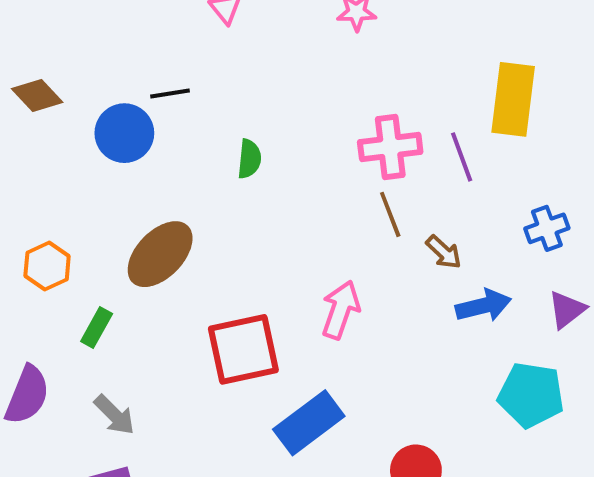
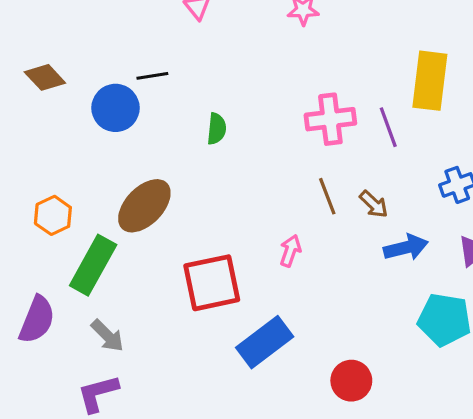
brown line: (390, 214) -> (327, 196), moved
pink arrow: (341, 310) -> (290, 251), size x0.7
green rectangle: (97, 328) -> (93, 265), size x1.8

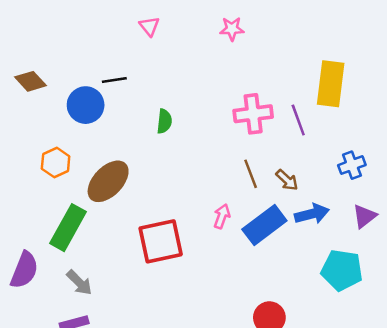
orange hexagon: (53, 215) -> (56, 163), moved
blue rectangle: (265, 342) -> (264, 225), moved

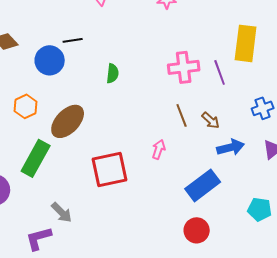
blue rectangle: (264, 225) -> (203, 185), moved
cyan pentagon: (342, 270) -> (260, 209), moved, size x0.7
gray arrow: (79, 283) -> (62, 212), moved

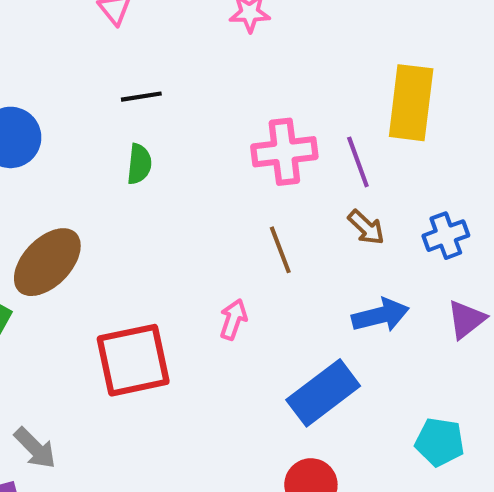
black line: (73, 40) -> (141, 97), moved
brown arrow: (211, 120) -> (366, 227), moved

